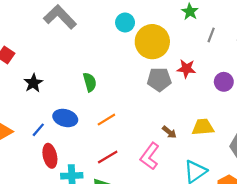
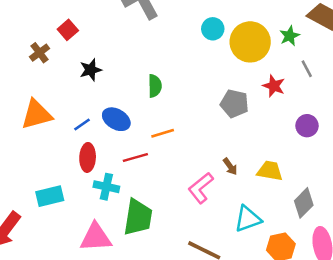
gray line: (211, 35) -> (307, 69), turned -64
yellow circle: (152, 42) -> (250, 42), moved
red star: (186, 69) -> (274, 86), moved
red line: (108, 157) -> (135, 157), moved

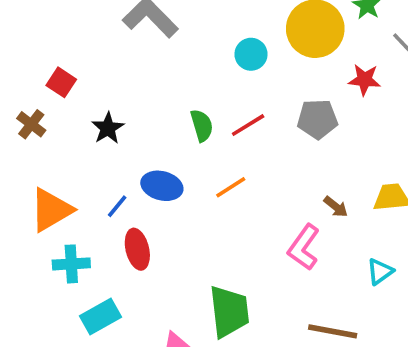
cyan circle: (213, 29) -> (251, 54), moved
red line: (135, 157) -> (248, 125), moved
cyan cross: (106, 187) -> (71, 264), moved
cyan triangle: (248, 219) -> (380, 272), size x0.7

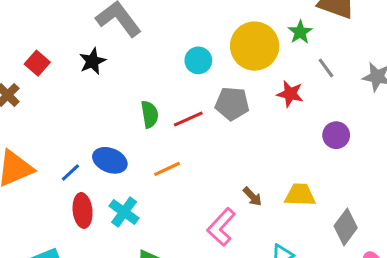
gray pentagon: (317, 119) -> (232, 104), moved
black star: (108, 128) -> (92, 61), moved
cyan cross: (71, 264) -> (124, 212), moved, turned 32

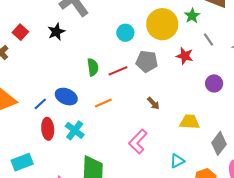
brown arrow: (252, 197) -> (153, 103), moved

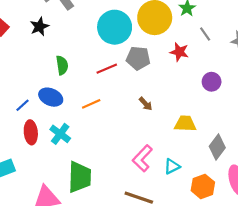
cyan circle: (125, 33) -> (115, 27), size x1.8
green semicircle: (93, 67) -> (62, 65), moved
pink L-shape: (138, 142) -> (142, 158), moved

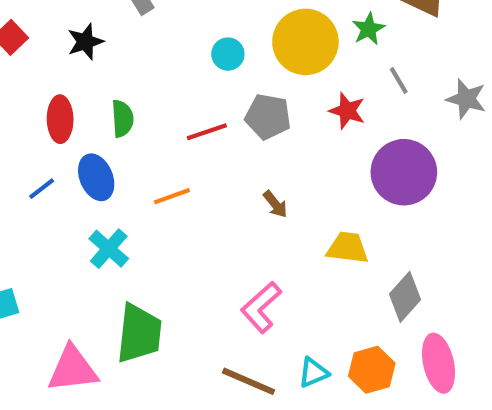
cyan circle: (115, 27) -> (228, 54), size x0.5
purple circle: (212, 82) -> (404, 172), size x1.8
blue ellipse: (51, 97) -> (96, 177), turned 40
red ellipse: (31, 132) -> (60, 119), moved
cyan triangle: (172, 166) -> (313, 373), moved

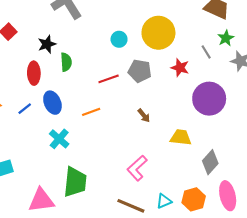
green star: (369, 29) -> (226, 38), moved
black star: (85, 42) -> (47, 44), moved
green semicircle: (122, 119) -> (66, 62), moved

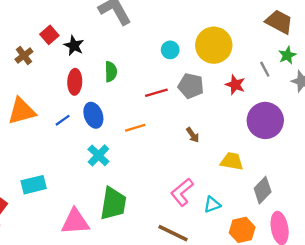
black star: (47, 44) -> (74, 46), moved, turned -30
cyan triangle: (164, 201) -> (212, 205), moved

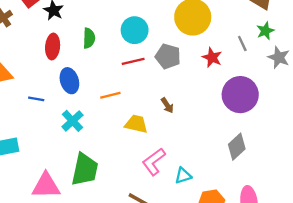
cyan circle: (170, 50) -> (135, 30), moved, size x1.5
blue line: (63, 120) -> (36, 99), moved, turned 42
yellow trapezoid: (232, 161) -> (136, 124), moved
gray diamond: (263, 190) -> (237, 147), moved

